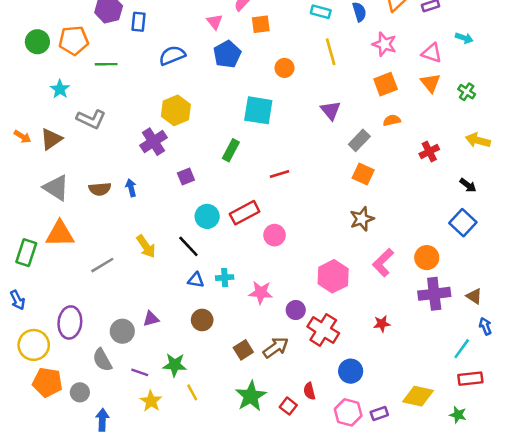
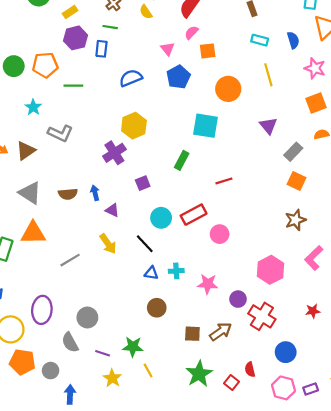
orange circle: (284, 68) -> (228, 89), size x1.5
purple triangle: (151, 319) -> (112, 210), moved, turned 40
brown square: (243, 350) -> (192, 334), turned 35

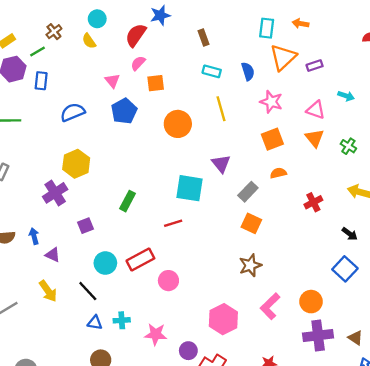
green line: (110, 27) -> (38, 51), moved, turned -40
cyan square: (205, 126) -> (189, 188), moved

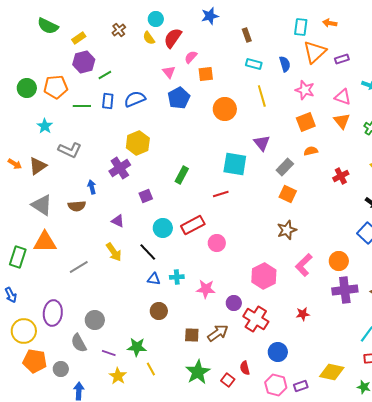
red semicircle: (136, 35) -> (173, 38), moved
green line: (38, 51) -> (105, 75), moved
blue rectangle: (41, 81) -> (108, 101), moved
blue arrow: (34, 236) -> (92, 187), moved

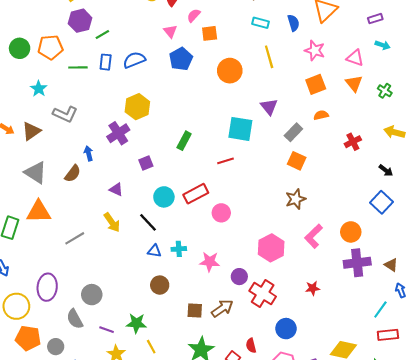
purple rectangle: (342, 59) -> (375, 19), moved
brown semicircle: (77, 206) -> (73, 174), turned -48

